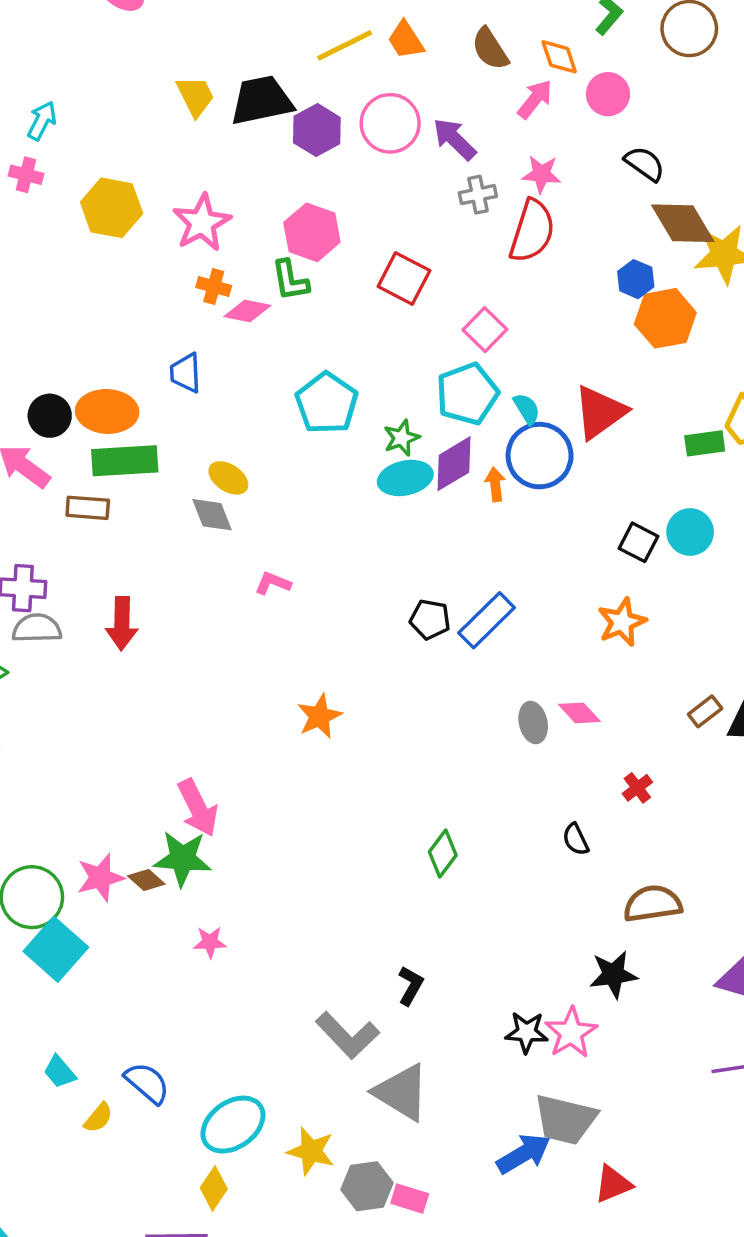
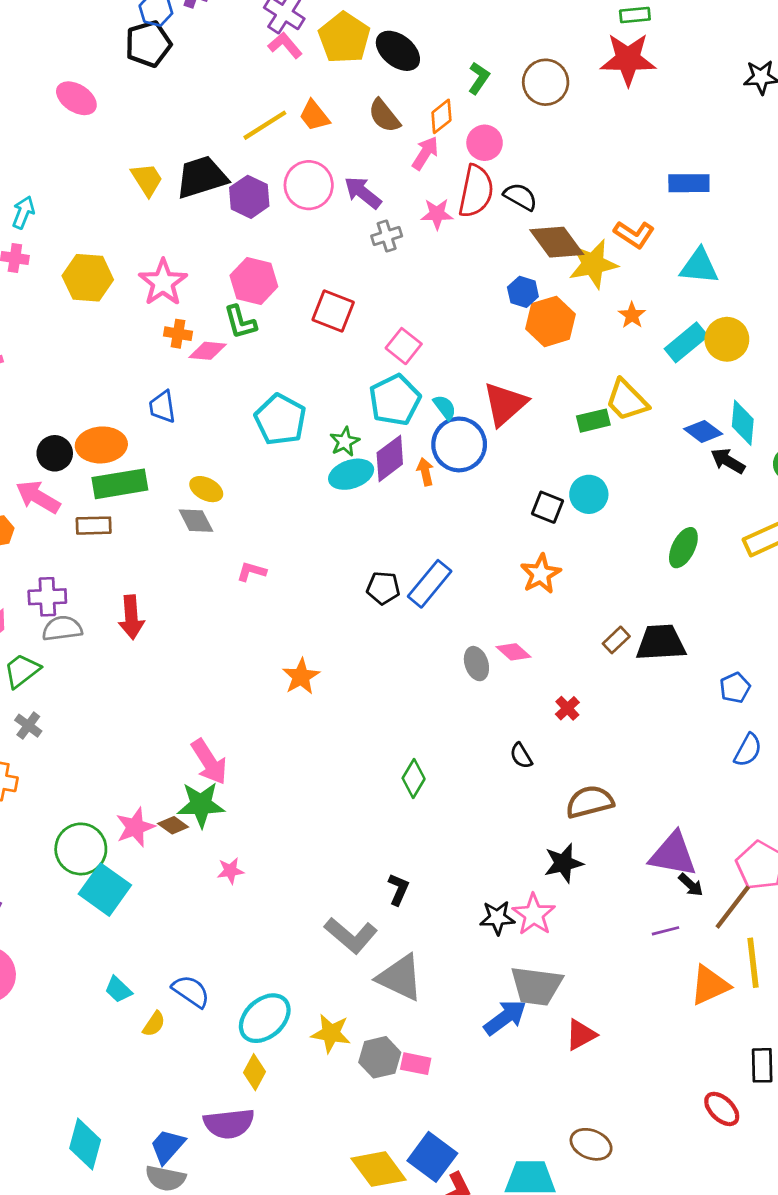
orange diamond: (559, 57) -> (441, 116), turned 76
red semicircle: (532, 231) -> (476, 191), moved

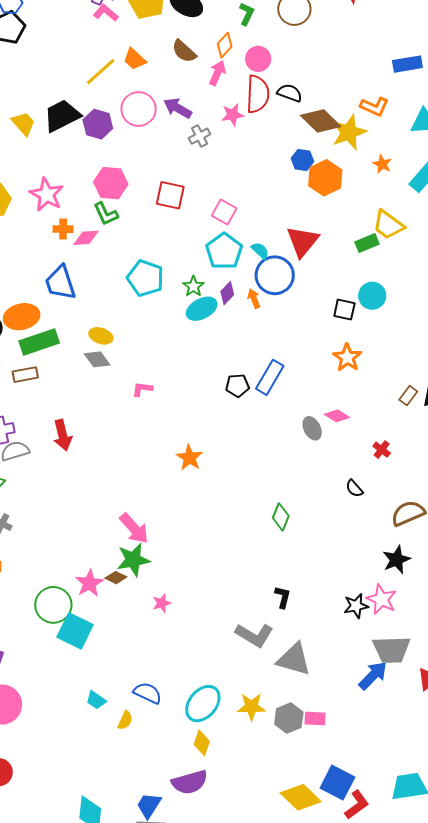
blue trapezoid: (162, 407) -> (60, 283), size x1.5
purple diamond: (390, 458) -> (227, 293), size x0.7

